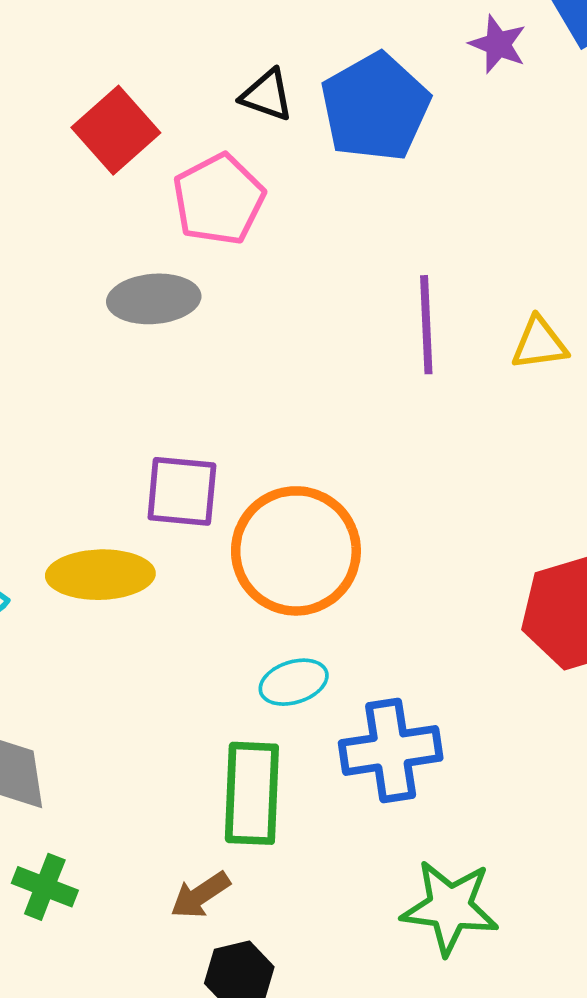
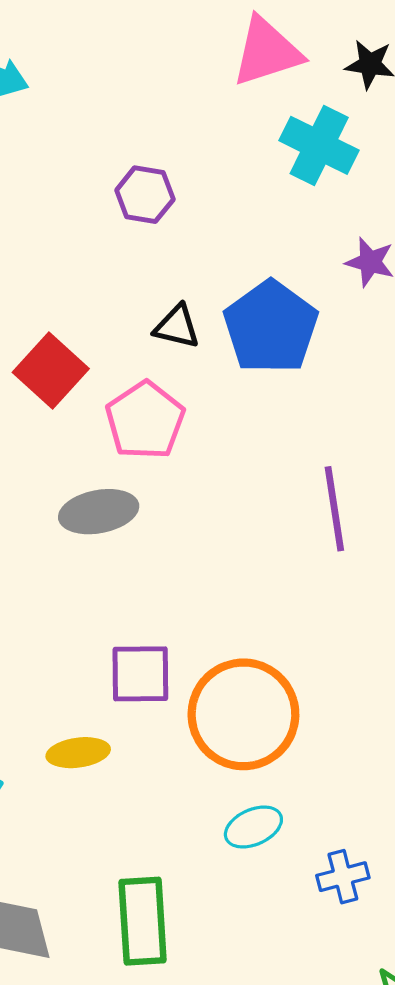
yellow ellipse: (100, 575) -> (78, 753), size x0.7
blue cross: (391, 750) -> (343, 877), size x0.6
green rectangle: (252, 793) -> (143, 921), moved

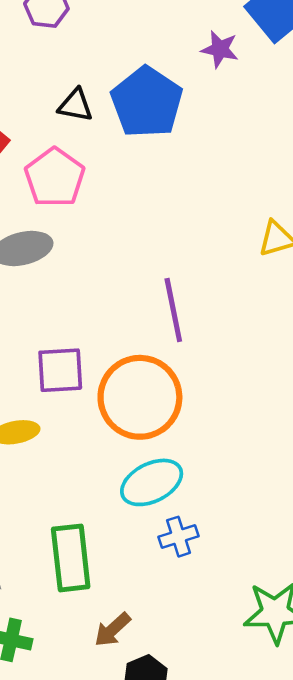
purple line: (334, 509) -> (173, 310), moved
cyan ellipse: (253, 827) -> (152, 482), size x1.4
blue cross: (343, 877) -> (178, 537), moved

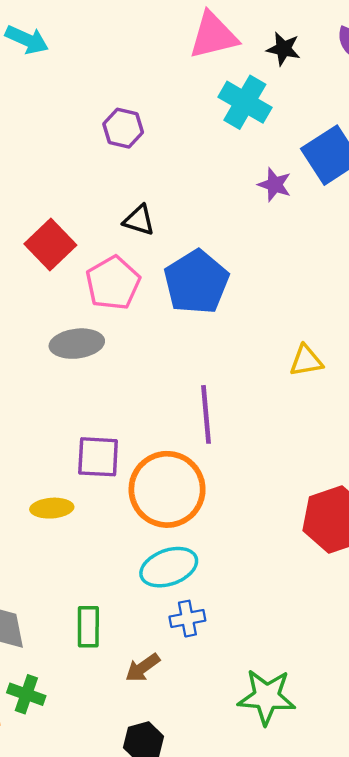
blue pentagon: (147, 102) -> (196, 282), moved
green rectangle: (71, 558) -> (88, 627), size x0.7
brown arrow: (112, 630) -> (143, 668), moved

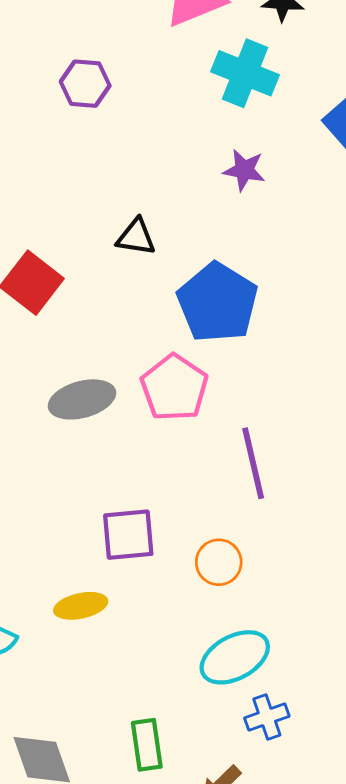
purple hexagon: (123, 128) -> (85, 84), moved
purple star: (275, 185) -> (244, 170), moved
pink pentagon: (113, 283) -> (174, 388), moved
orange circle: (167, 489) -> (219, 562), size x0.5

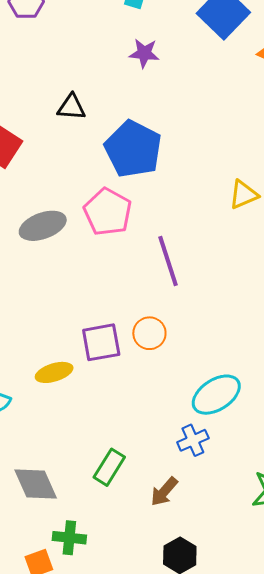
purple square: (128, 535) -> (101, 342), moved
cyan ellipse: (235, 657) -> (216, 395), moved
green rectangle: (147, 745) -> (109, 467), turned 45

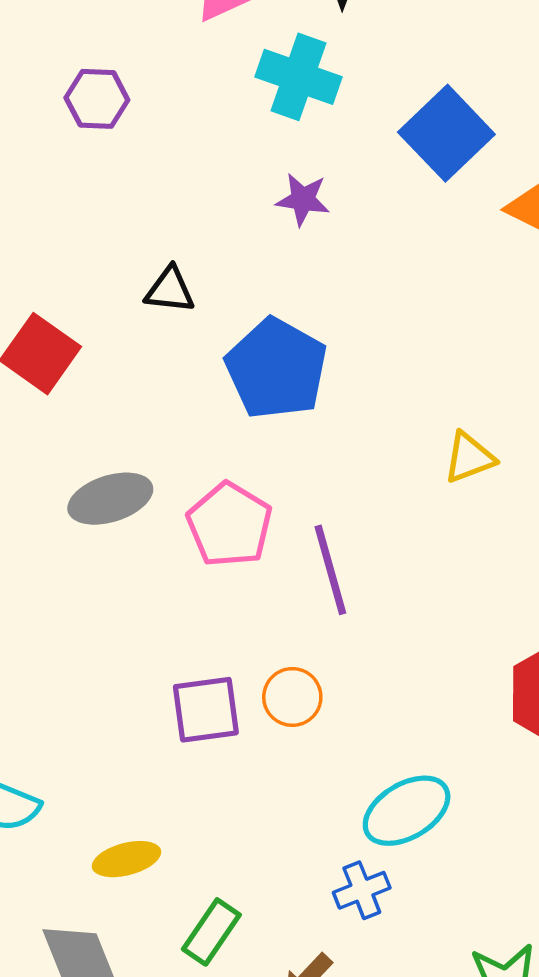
pink pentagon: (108, 212) -> (230, 525), moved
yellow ellipse: (54, 372) -> (126, 859), moved

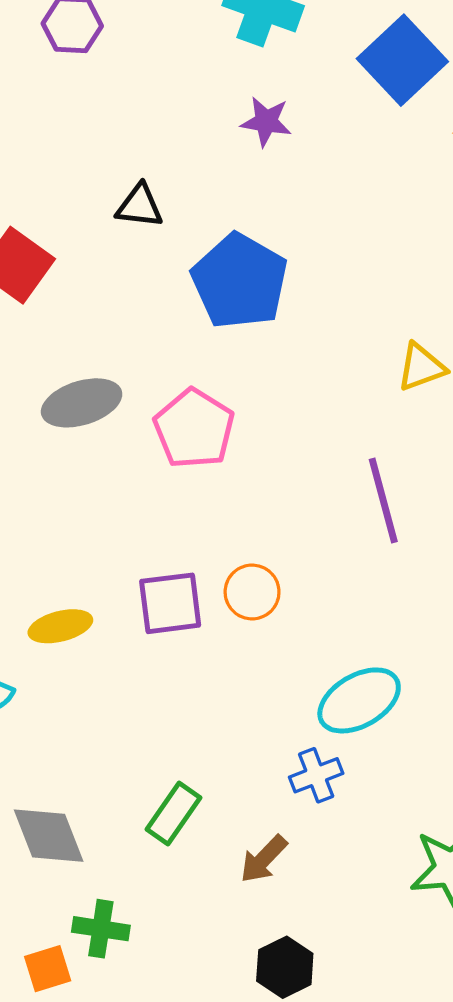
purple line: (330, 570) -> (383, 501), moved
yellow ellipse: (126, 859) -> (60, 626), moved

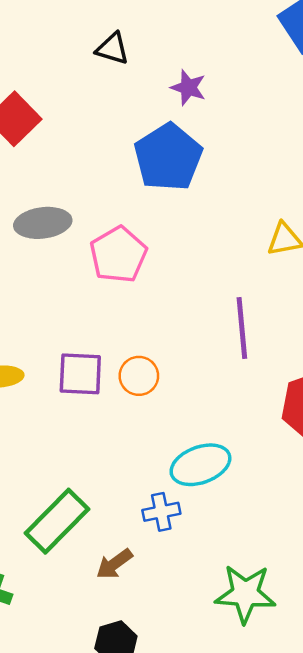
purple star: (266, 122) -> (188, 87), moved
black triangle: (140, 206) -> (112, 49), moved
green rectangle: (174, 814) -> (57, 521), size x1.5

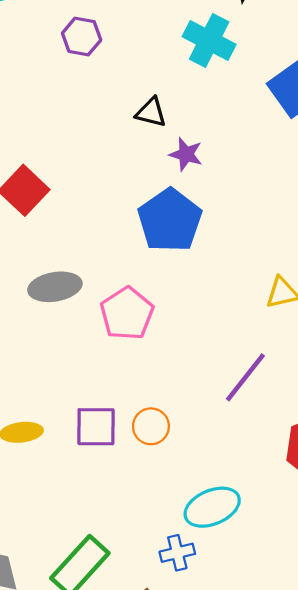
black triangle: (112, 49) -> (151, 112), moved
purple line: (242, 328) -> (245, 377), turned 46

